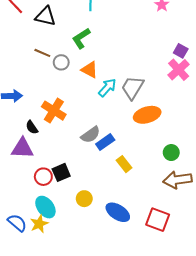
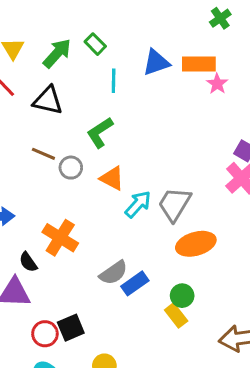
green circle: (171, 153) -> (182, 296), moved
yellow rectangle: (124, 164) -> (176, 315), moved

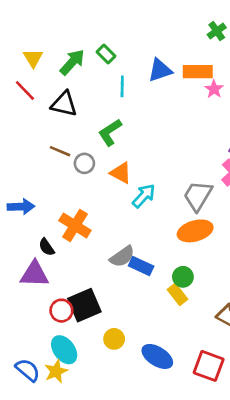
gray trapezoid: (174, 204) -> (198, 196), moved
blue rectangle: (135, 283) -> (141, 266), turned 60
black square: (71, 328) -> (84, 305), size x1.4

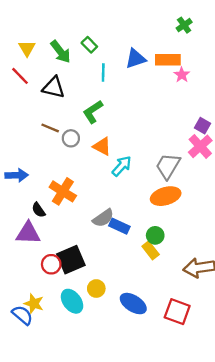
green arrow: (72, 62) -> (60, 52), turned 100
cyan ellipse: (64, 350) -> (72, 301), moved
yellow star: (56, 371) -> (34, 304), moved, turned -30

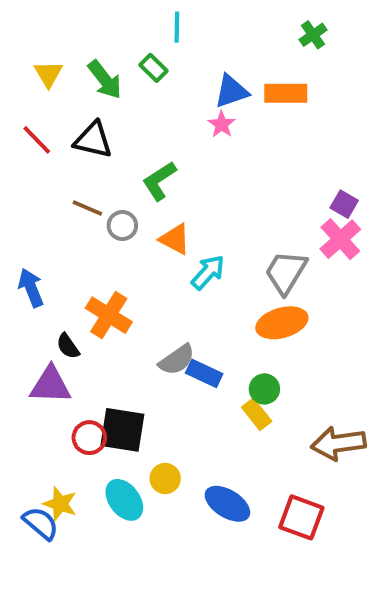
cyan line: (103, 72) -> (177, 27), moved
pink star: (182, 75) -> (222, 124), moved
red line: (20, 76) -> (37, 140), moved
blue arrow: (17, 175) -> (31, 288), turned -110
black square: (71, 260) -> (122, 430), turned 32

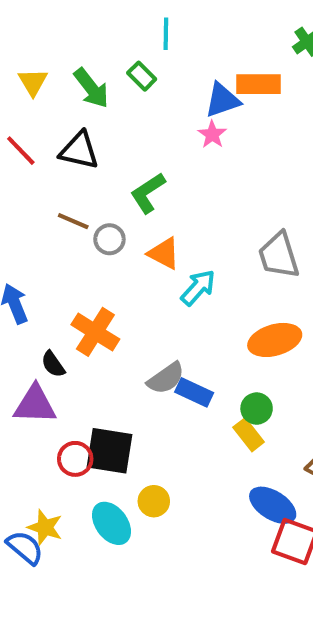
orange rectangle: (286, 93) -> (259, 84), moved
gray trapezoid: (286, 272) -> (279, 255), moved, turned -48
blue ellipse: (227, 504) -> (273, 505), moved

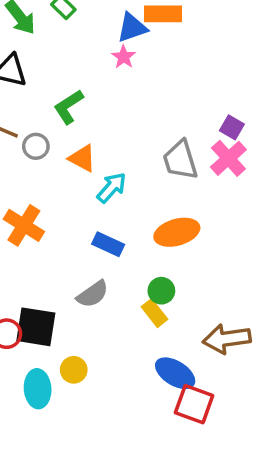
gray semicircle: (166, 378) -> (93, 294), moved
blue rectangle: (194, 392) -> (108, 244), moved
cyan ellipse: (111, 523) -> (38, 389), turned 33

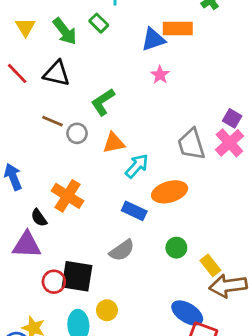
pink star: (124, 57) -> (160, 75), moved
orange triangle: (82, 158) -> (114, 143), turned -40
orange ellipse: (177, 232) -> (170, 192), moved
yellow rectangle: (155, 313) -> (210, 265), moved

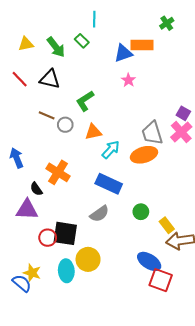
yellow triangle: (25, 27) -> (26, 44), turned 49
orange ellipse: (170, 192) -> (144, 155), moved
blue rectangle: (134, 211) -> (109, 184), size x1.4
yellow circle: (107, 310) -> (88, 259), size x1.5

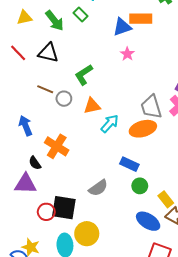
blue arrow: (17, 158) -> (25, 126), moved
blue rectangle: (109, 184) -> (129, 164), moved, size x0.7
blue ellipse: (149, 261) -> (148, 221), moved

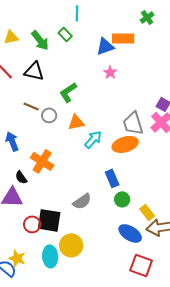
blue rectangle: (129, 164) -> (112, 178), turned 42

